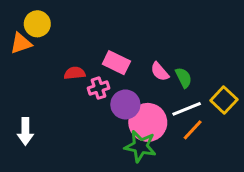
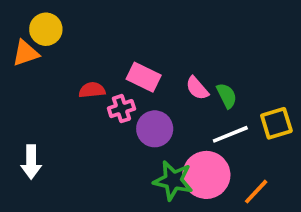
yellow square: (224, 100) -> (276, 123), turned 30
pink circle: (148, 122) -> (206, 175), moved
orange line: (193, 130) -> (256, 192), moved

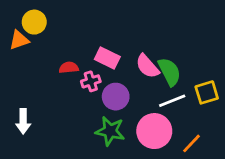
pink semicircle: (197, 88) -> (147, 66), size x1.4
green semicircle: (227, 96) -> (169, 72), size x1.5
green star: (173, 180) -> (110, 131), moved

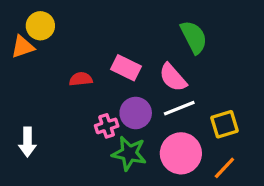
green semicircle: (169, 72) -> (194, 37), moved
pink cross: (91, 81) -> (107, 126), moved
yellow square: (207, 92) -> (224, 124), moved
white line: (172, 101) -> (179, 108), moved

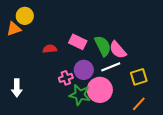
green semicircle: (194, 37) -> (103, 46), moved
pink semicircle: (173, 77) -> (118, 50), moved
pink circle: (181, 153) -> (100, 90), moved

